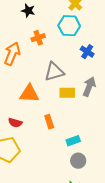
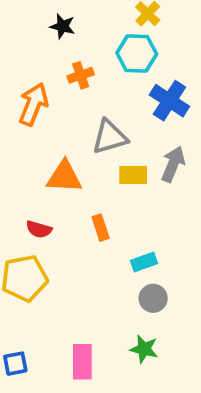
blue cross: (87, 52) -> (169, 101), size x1.5

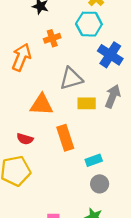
orange rectangle: (101, 228) -> (65, 138), size x1.5

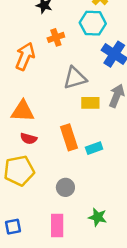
orange triangle: (42, 105) -> (23, 111), moved
cyan rectangle: (94, 160) -> (94, 148), moved
gray circle: (100, 184) -> (65, 187), moved

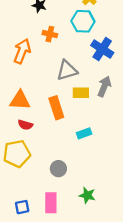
orange cross: (56, 37) -> (50, 34), turned 32
orange rectangle: (69, 137) -> (56, 108), moved
blue square: (13, 227) -> (22, 207), moved

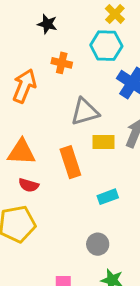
gray circle: (58, 169) -> (98, 244), moved

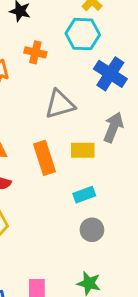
yellow rectangle: (103, 142) -> (83, 150), moved
gray circle: (98, 244) -> (92, 230), moved

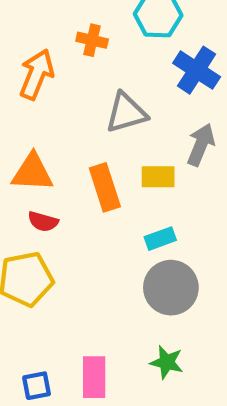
gray circle: (92, 230) -> (171, 288), size x1.6

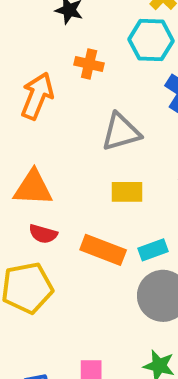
yellow rectangle: (158, 177) -> (127, 192), moved
orange rectangle: (105, 187) -> (103, 250), moved, turned -51

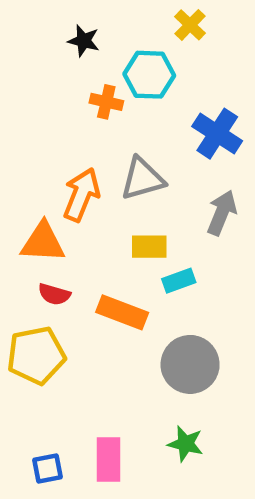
cyan hexagon: (151, 40) -> (149, 75), moved
orange arrow: (37, 96) -> (81, 195), moved
cyan rectangle: (153, 250) -> (179, 281), moved

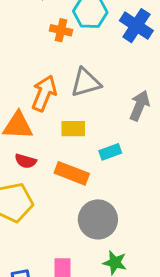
blue cross: (217, 134) -> (136, 26), moved
yellow rectangle: (149, 247) -> (73, 129), moved
gray circle: (190, 364) -> (98, 219), moved

